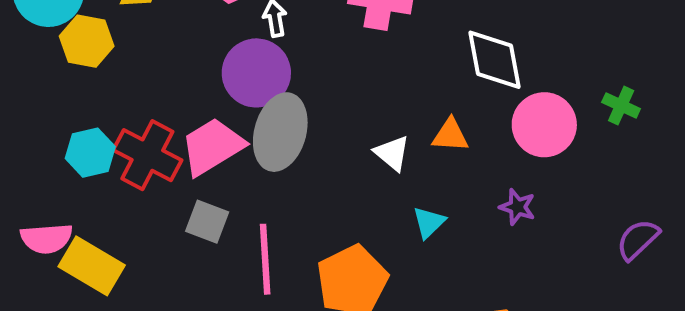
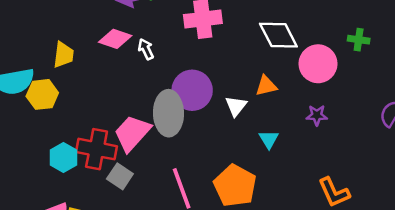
purple circle: (256, 73) -> (192, 90), moved
white triangle: (392, 153) -> (236, 106), turned 45
gray square: (207, 222) -> (120, 176), moved, turned 30

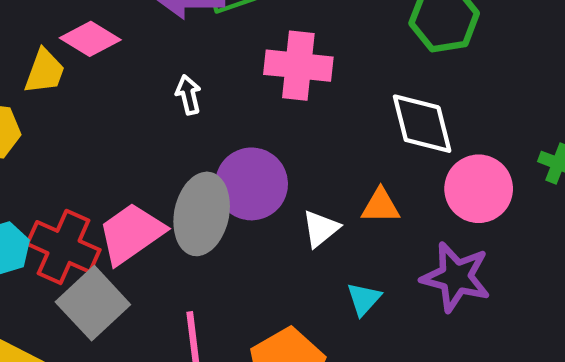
pink diamond: (115, 39) -> (90, 39), moved
purple star: (317, 115) -> (456, 277), size x1.8
gray square: (120, 176) -> (93, 303), size x1.5

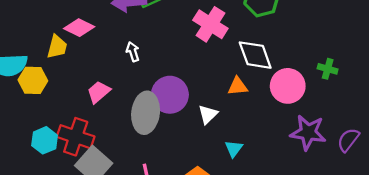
pink cross: (298, 66) -> (210, 24), moved, turned 32
orange triangle: (381, 206) -> (238, 86), moved
pink trapezoid: (131, 234) -> (99, 92), moved, size x0.7
purple star: (456, 277) -> (308, 132), moved

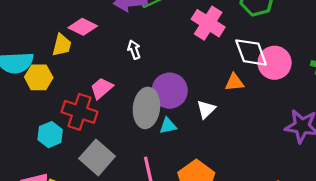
pink circle: (288, 86) -> (275, 63), moved
red cross: (76, 137) -> (80, 112), moved
cyan triangle: (234, 149) -> (168, 126), moved, turned 42

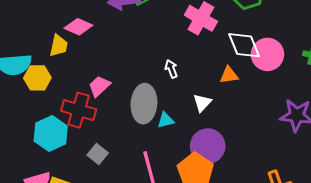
white arrow: (134, 50) -> (171, 69), moved
purple circle: (170, 91) -> (208, 146), moved
cyan hexagon: (50, 135) -> (51, 133), size x1.4
gray square: (97, 157) -> (98, 154), size x0.6

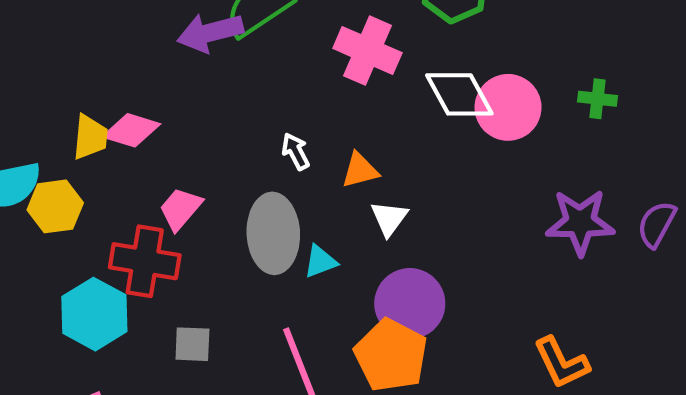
pink diamond: (78, 27) -> (131, 130), moved
white arrow: (171, 69) -> (296, 151), moved
orange triangle: (229, 75) -> (360, 170), moved
gray square: (98, 154) -> (192, 344), turned -30

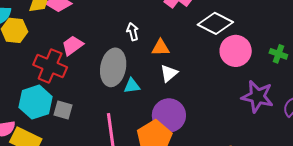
white diamond: (459, 94) -> (215, 23), turned -48
green cross: (598, 99) -> (278, 54), moved
pink circle: (508, 107) -> (236, 51), moved
cyan hexagon: (94, 314) -> (36, 102), moved

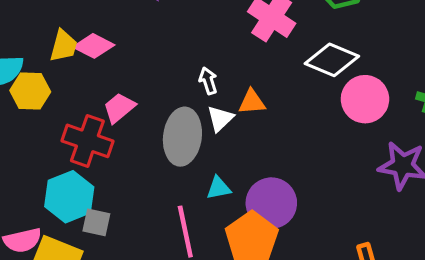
white triangle: (169, 73) -> (220, 119), moved
cyan triangle: (132, 86) -> (219, 188), moved
gray square: (63, 110) -> (96, 222), moved

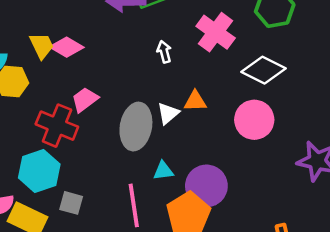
yellow trapezoid: (63, 46) -> (42, 46), turned -44
white arrow: (208, 81) -> (164, 52), moved
pink circle: (365, 99) -> (254, 120), moved
gray square: (96, 222) -> (71, 203), moved

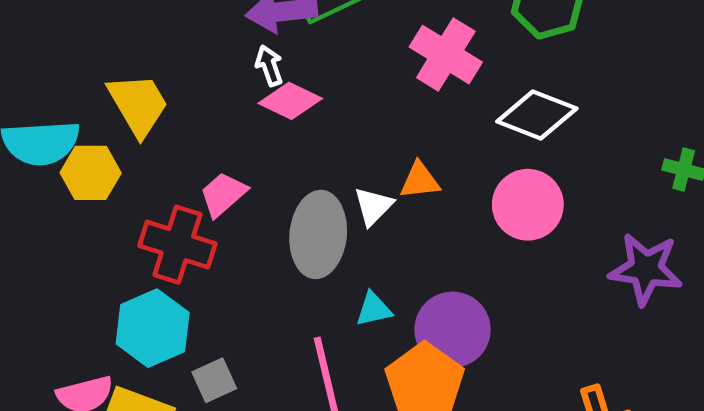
yellow trapezoid: (42, 46) -> (138, 105), size x1.4
pink diamond: (67, 47) -> (290, 101), moved
white arrow: (164, 52) -> (269, 66), moved
gray square: (71, 203) -> (214, 380), turned -35

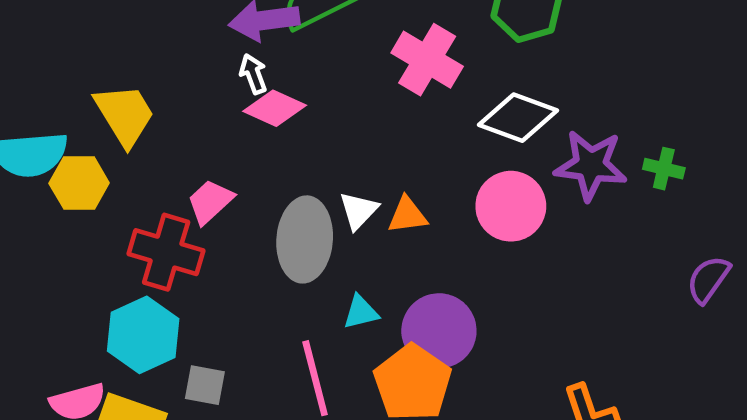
orange triangle: (420, 181) -> (407, 215), moved
purple star: (646, 269) -> (591, 165), moved
gray square: (214, 380) -> (205, 385), turned 36

